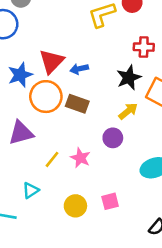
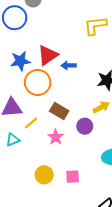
brown rectangle: (77, 104) -> (59, 111), moved
yellow line: (52, 159) -> (31, 123), moved
cyan triangle: (31, 190) -> (13, 140), moved

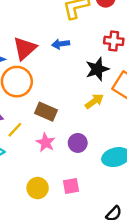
blue arrow: (69, 65) -> (61, 44), moved
purple circle: (85, 126) -> (78, 143), moved

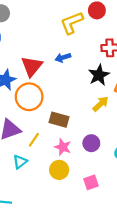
yellow circle: (38, 188) -> (59, 170), moved

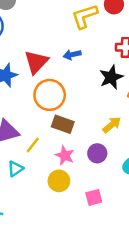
orange circle: (29, 97) -> (50, 95), moved
yellow arrow: (101, 104) -> (112, 125), moved

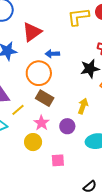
blue arrow: (72, 55) -> (52, 54), moved
red triangle: (36, 62) -> (32, 32), moved
yellow arrow: (112, 125) -> (83, 106), turned -42

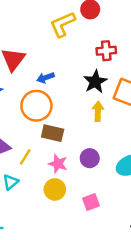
yellow arrow: (83, 106) -> (98, 111), moved

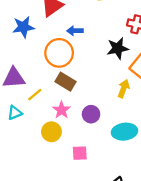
yellow arrow: (98, 111) -> (124, 89), moved

